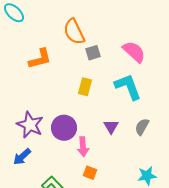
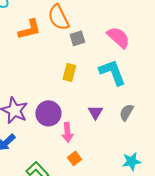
orange L-shape: (40, 59) -> (29, 29), moved
orange square: (90, 173) -> (74, 158), turned 32

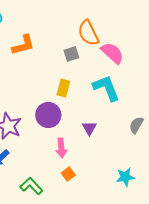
orange semicircle: (58, 17) -> (88, 33), moved
gray semicircle: (126, 112) -> (136, 125), moved
purple circle: (48, 113) -> (48, 115), moved

